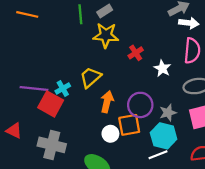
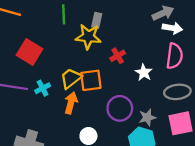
gray rectangle: (105, 11) -> (97, 20), moved, turned -48
orange arrow: (107, 102) -> (71, 103), moved
red square: (51, 104) -> (30, 52), moved
orange square: (129, 125) -> (91, 80), moved

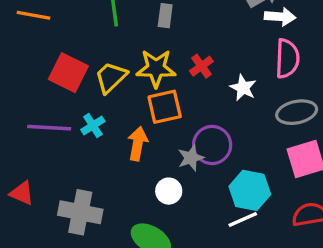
yellow star: (88, 37) -> (156, 68), moved
yellow trapezoid: (71, 78) -> (111, 77), moved
gray star: (147, 117) -> (191, 158), moved

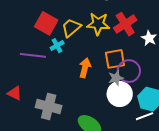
red cross: (201, 66) -> (125, 24), size x1.6
orange square: (165, 107) -> (115, 59), moved
cyan cross: (93, 125) -> (57, 46), moved
white circle: (169, 191) -> (120, 94), moved, size x1.6

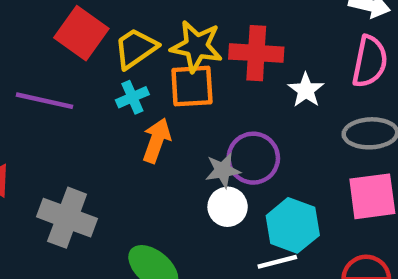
red cross: (125, 24) -> (256, 53), turned 30
cyan cross: (57, 46) -> (132, 97), moved
orange square: (115, 59) -> (192, 86), moved
white circle: (120, 94) -> (228, 207), size x0.7

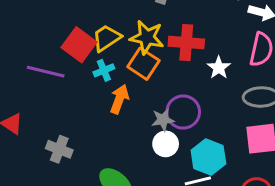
red square: (81, 33) -> (79, 45), moved
orange square: (192, 86) -> (143, 64), turned 36
gray cross: (67, 218) -> (59, 149), size x0.7

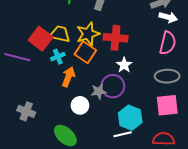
yellow star: (147, 37) -> (88, 34), turned -30
yellow trapezoid: (107, 38) -> (60, 34), turned 45
white star: (219, 68) -> (124, 65), moved
white circle: (166, 144) -> (80, 105), moved

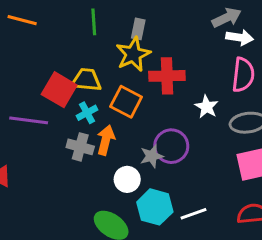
yellow star: (88, 34) -> (133, 54), moved
white star: (124, 65) -> (207, 107), moved
gray cross: (26, 111) -> (80, 147), moved
cyan hexagon: (130, 118) -> (155, 207), moved

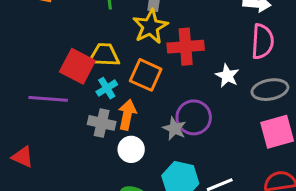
gray star: (152, 156) -> (174, 129), turned -30
white circle: (127, 179) -> (131, 149), moved

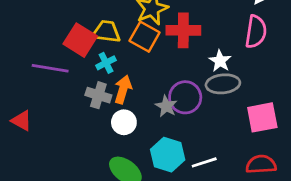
orange square: (146, 75) -> (145, 37), moved
gray ellipse: (270, 90) -> (223, 84), moved

